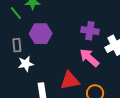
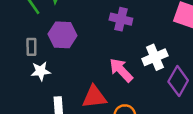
purple cross: (90, 31) -> (121, 19), moved

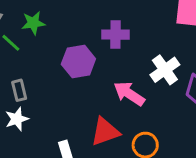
purple hexagon: (63, 35) -> (78, 62), moved
white star: (41, 71) -> (17, 119), moved

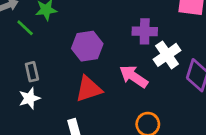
purple cross: (115, 35) -> (145, 31), moved
red triangle: (105, 132) -> (89, 89), moved

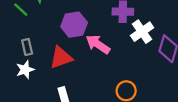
pink arrow: (134, 76) -> (98, 44), moved
red triangle: (89, 89) -> (61, 58), moved

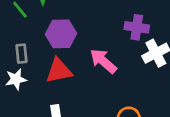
purple hexagon: (74, 25) -> (61, 34), moved

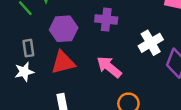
purple cross: (137, 27) -> (106, 20), moved
pink arrow: (103, 61) -> (109, 67), moved

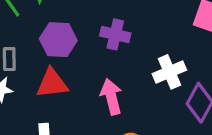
pink arrow: (109, 67) -> (111, 97), turned 30

